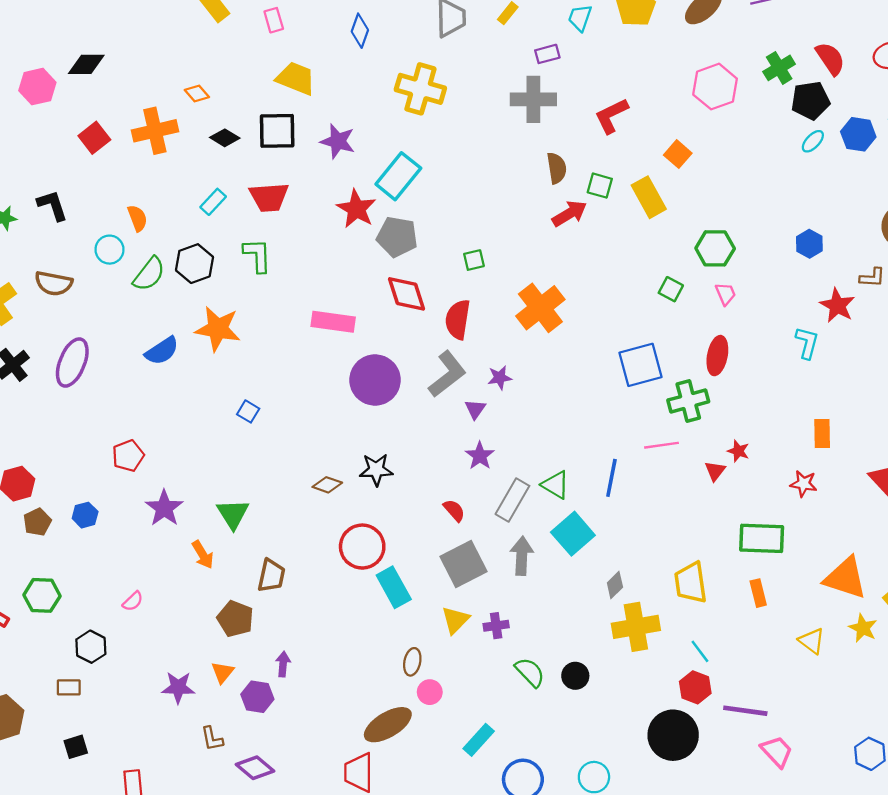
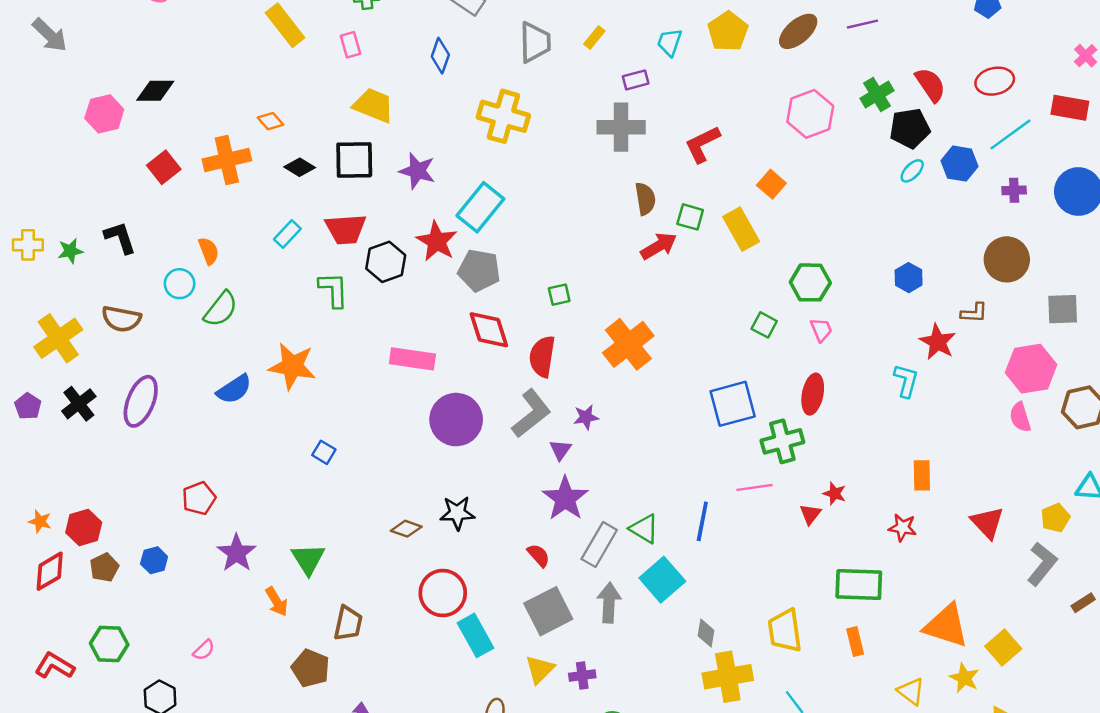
black hexagon: (195, 264) -> (386, 262), moved
purple star: (480, 456) -> (565, 498), size x1.5
gray diamond: (615, 585) -> (706, 633), turned -36

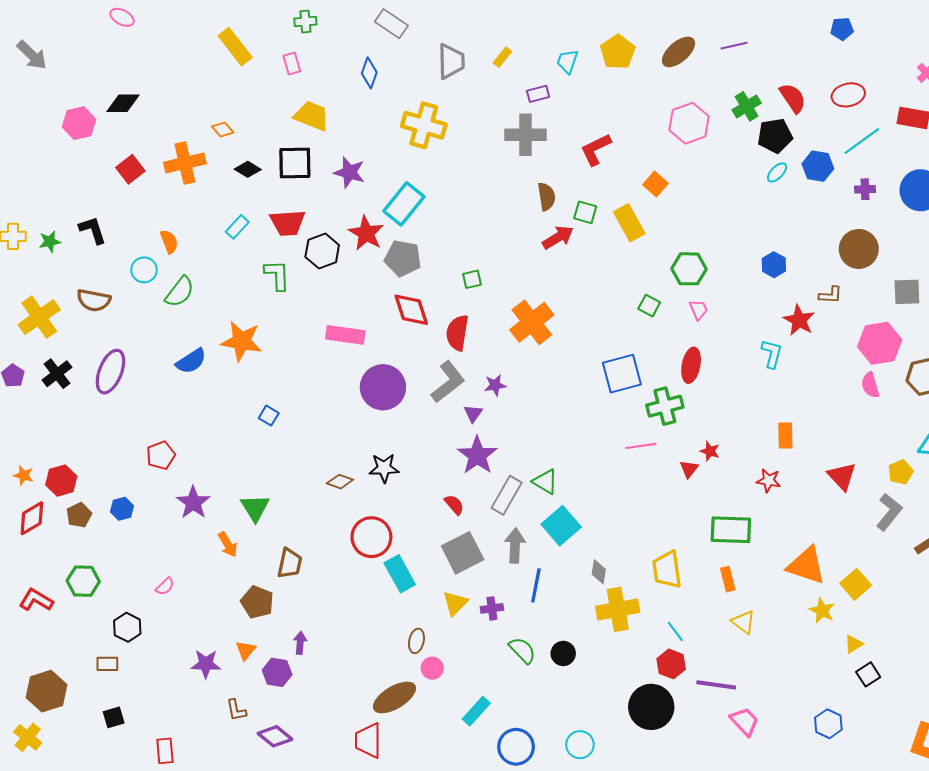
blue line: (702, 521) -> (536, 585), moved
yellow triangle: (911, 691) -> (743, 622), moved

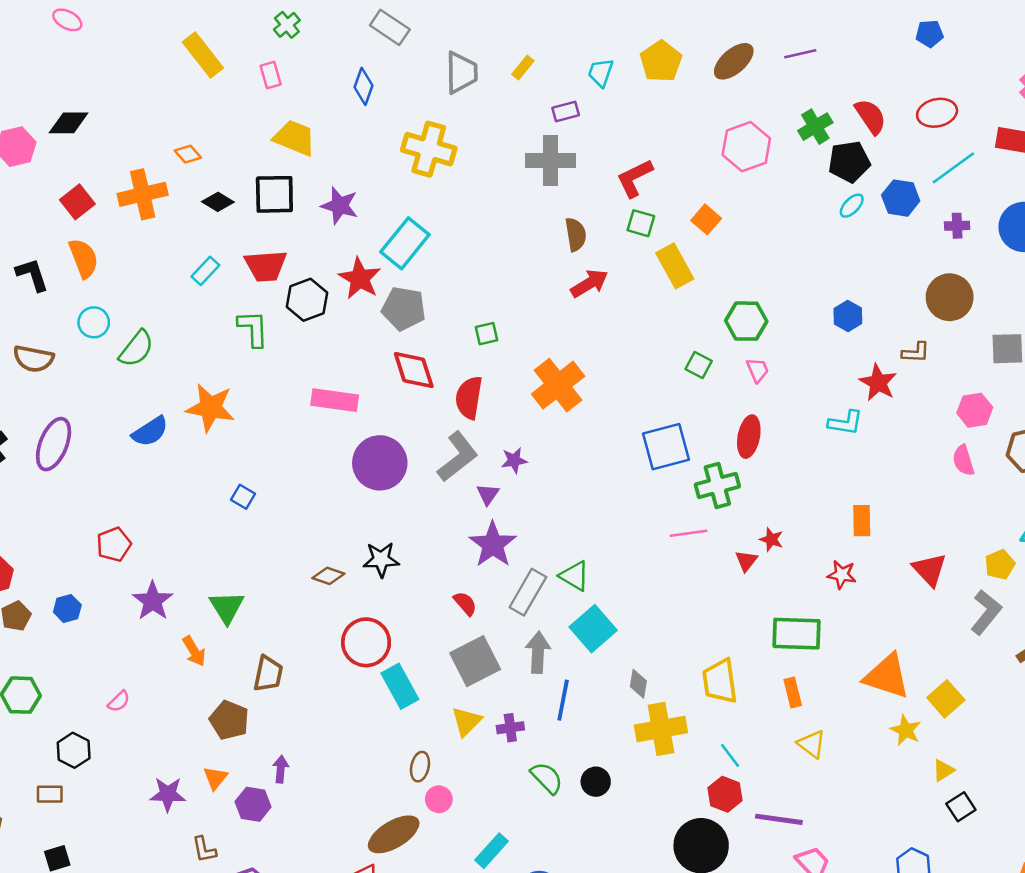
green cross: (305, 22) -> (287, 25), turned -35
green square: (585, 212) -> (641, 223), moved
orange semicircle: (169, 242) -> (84, 258), moved, size x1.4
pink hexagon: (880, 343) -> (975, 410), size x0.7
cyan L-shape: (772, 354) -> (845, 423), turned 84

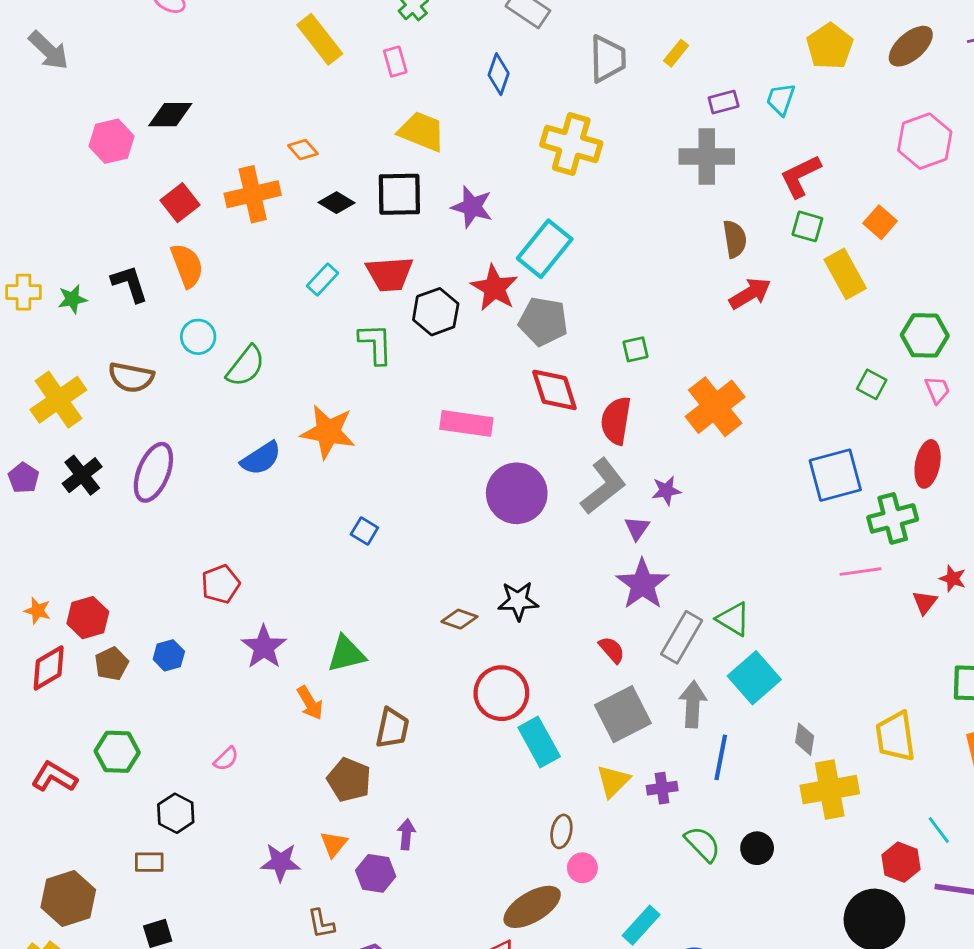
cyan trapezoid: (601, 73) -> (781, 99), moved
green triangle: (227, 607) -> (346, 654), turned 48
cyan line: (730, 755) -> (939, 830), moved

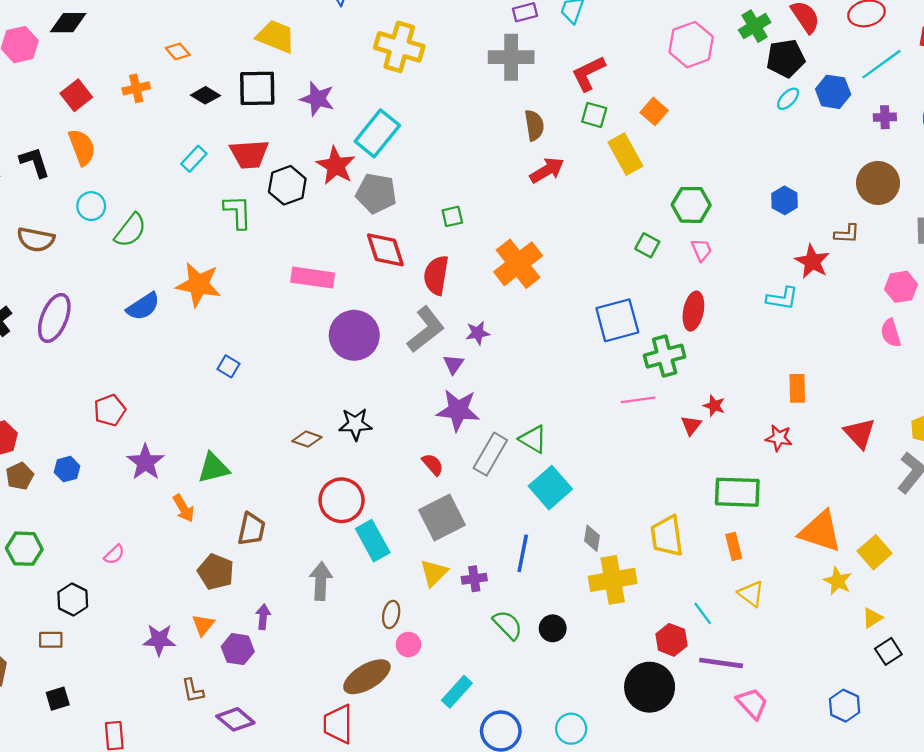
orange cross: (253, 194) -> (136, 88), size x0.6
purple star: (642, 584) -> (458, 410), turned -30
gray arrow: (693, 704) -> (321, 581), moved

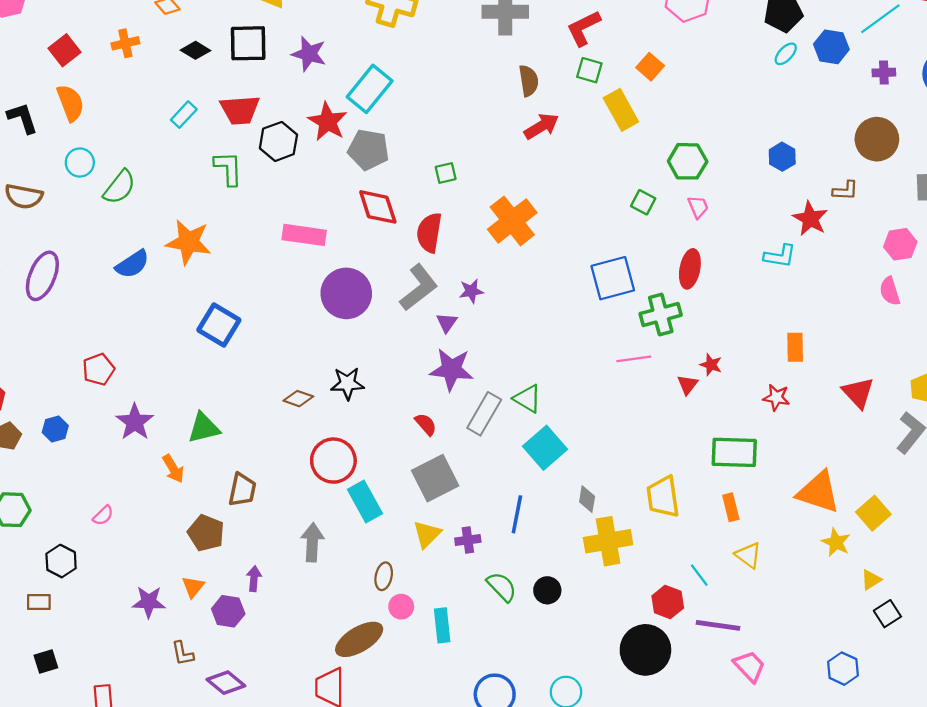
blue square: (228, 366) -> (219, 325), size x1.8
cyan rectangle: (457, 692) -> (442, 625), moved, turned -48

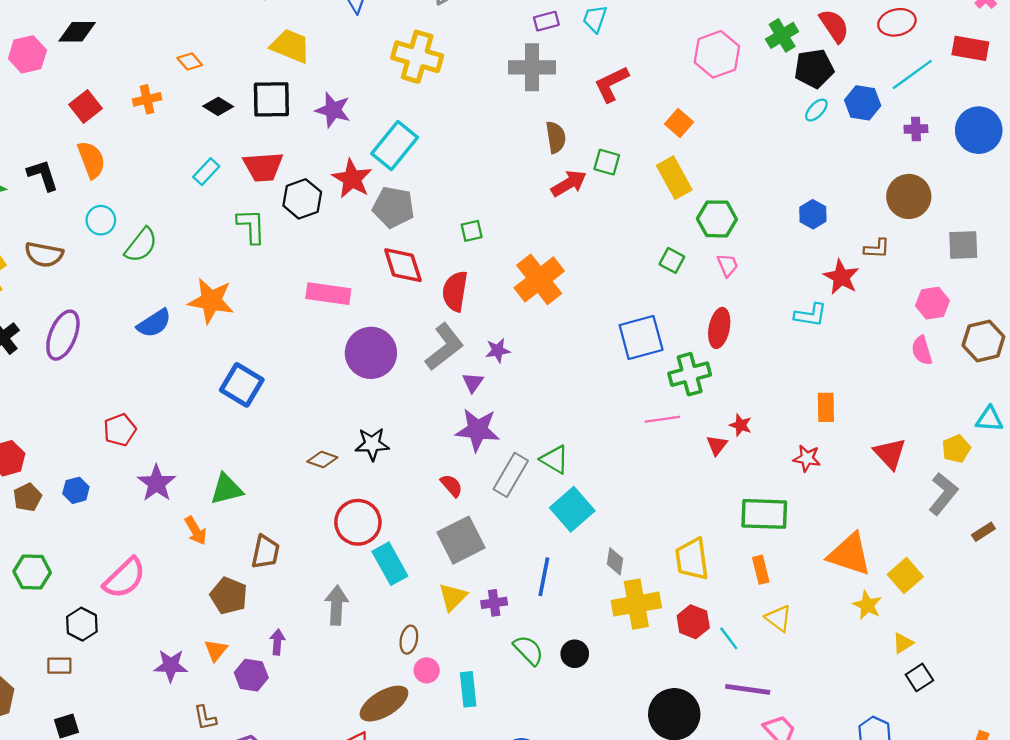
green square: (589, 70) -> (607, 162), moved
yellow rectangle: (621, 110) -> (674, 178), moved
pink semicircle: (103, 515) -> (125, 578), size x2.0
red hexagon: (668, 602) -> (693, 622), moved

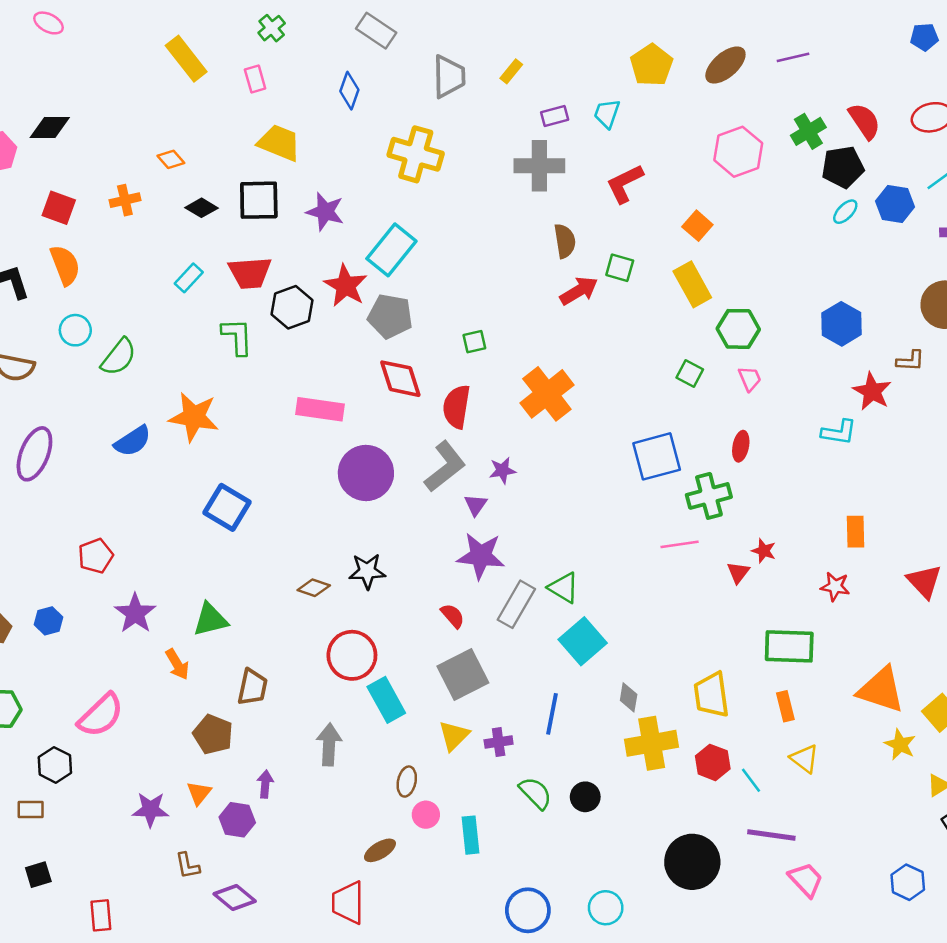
red square: (85, 106) -> (59, 208), turned -32
blue hexagon: (813, 214) -> (841, 324), size x1.4
red ellipse: (719, 328) -> (741, 446), size x0.7
brown ellipse: (384, 704) -> (380, 850), size x0.6

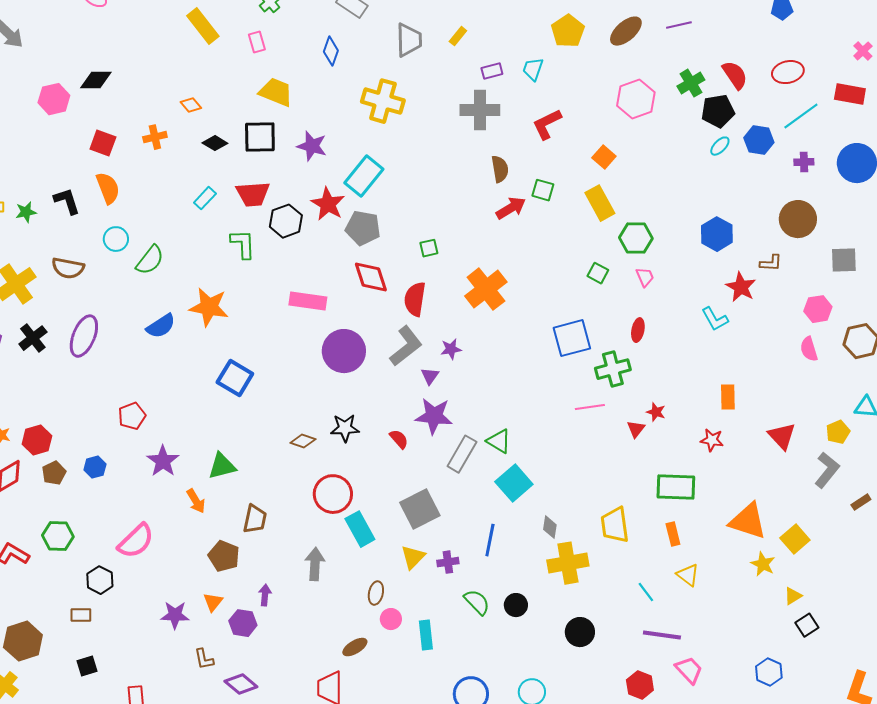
cyan L-shape: (839, 432) -> (715, 319), turned 52
red semicircle: (453, 616) -> (399, 439), moved
red hexagon: (713, 762) -> (640, 685), moved
black circle: (692, 862) -> (580, 632), moved, size x0.7

